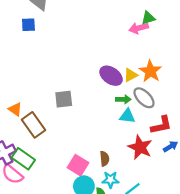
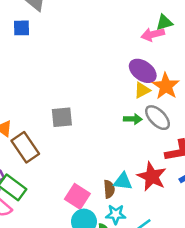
purple ellipse: (111, 76) -> (143, 71), moved
cyan triangle: (127, 116) -> (123, 181), moved

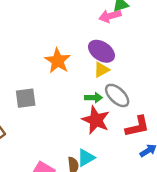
orange star: (166, 86) -> (58, 61), moved
red star: (152, 177) -> (96, 120), moved
cyan triangle: (123, 181) -> (86, 158), turned -36

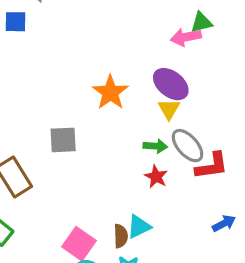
yellow triangle: (102, 70) -> (169, 109), turned -35
red star: (96, 120) -> (156, 177), size x0.6
red L-shape: (137, 126) -> (212, 166), moved

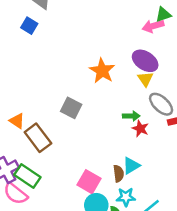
blue square: (16, 22) -> (29, 26), turned 35
gray square: (63, 140) -> (71, 108), turned 35
green arrow: (155, 146) -> (131, 116), moved

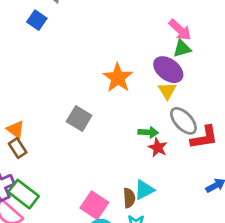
green triangle: (163, 14) -> (182, 49), moved
pink arrow: (153, 26) -> (180, 30), turned -125
brown rectangle: (38, 138) -> (18, 148), moved, size x0.6

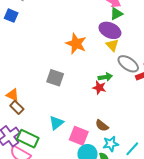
red star: (158, 148) -> (99, 88), moved
cyan triangle: (144, 190) -> (56, 123), moved
brown semicircle: (129, 198) -> (102, 126), turned 144

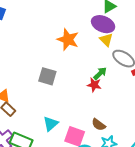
green arrow: (105, 77) -> (100, 73), turned -32

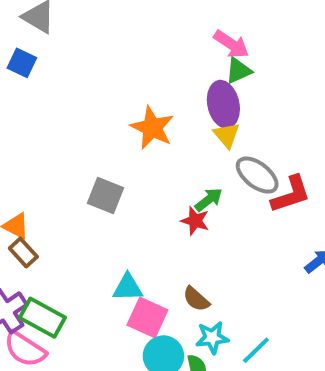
purple ellipse: (103, 24) -> (223, 104), turned 50
cyan triangle: (51, 124) -> (128, 287), moved, turned 35

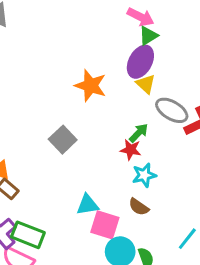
purple ellipse: (223, 104) -> (140, 62), turned 48
gray square: (105, 196) -> (63, 140), turned 32
cyan star: (212, 338) -> (144, 175), moved

